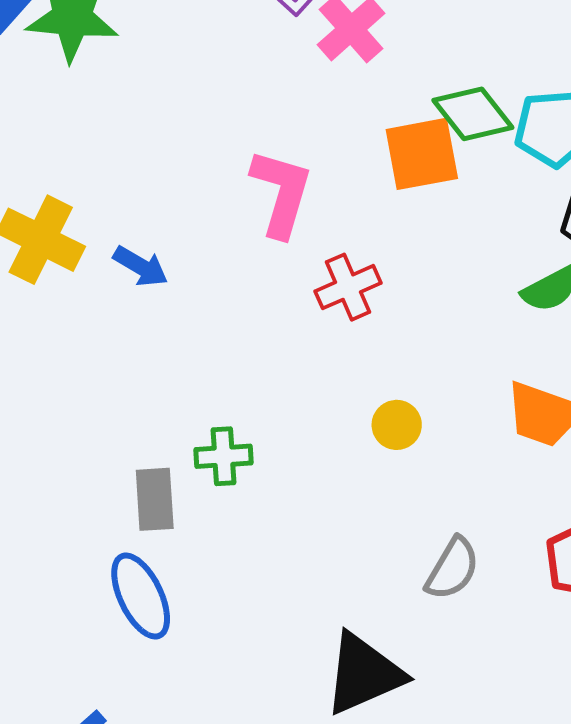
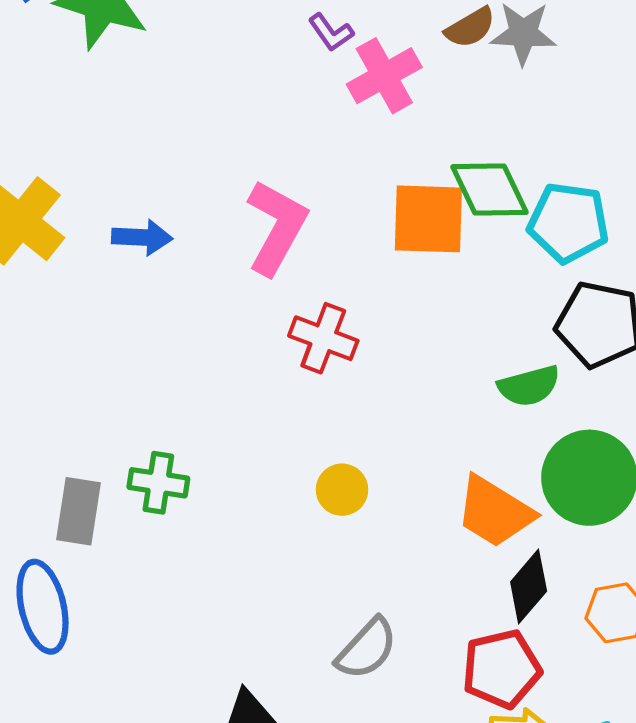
blue arrow: (141, 266) -> (142, 237), moved, turned -40
red cross: (348, 287) -> (323, 338), turned 32

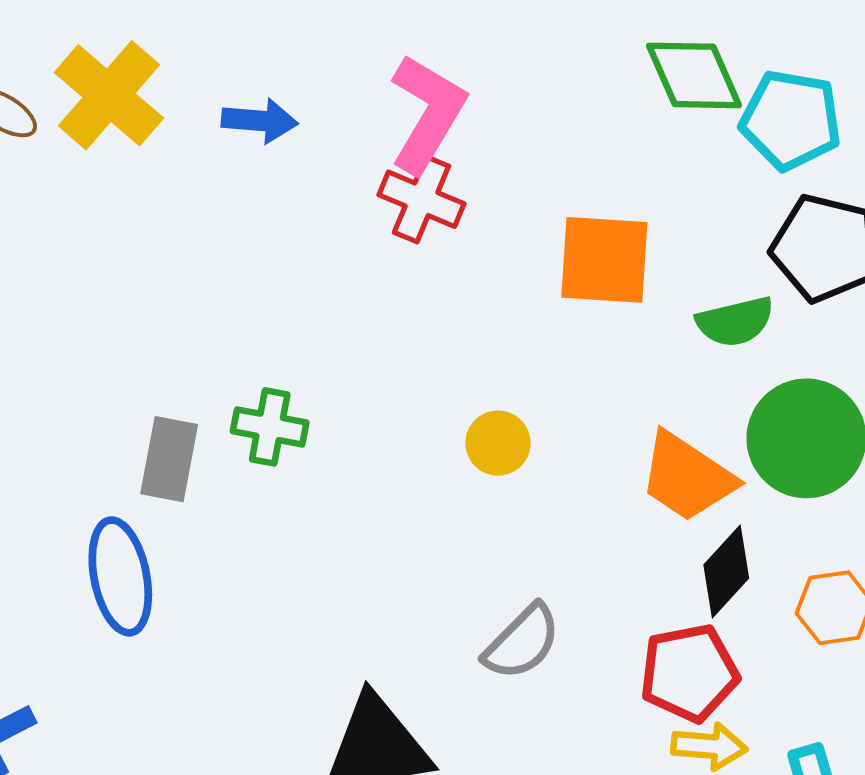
orange square: (428, 219) -> (604, 260), moved
red cross: (323, 338) -> (421, 199), moved

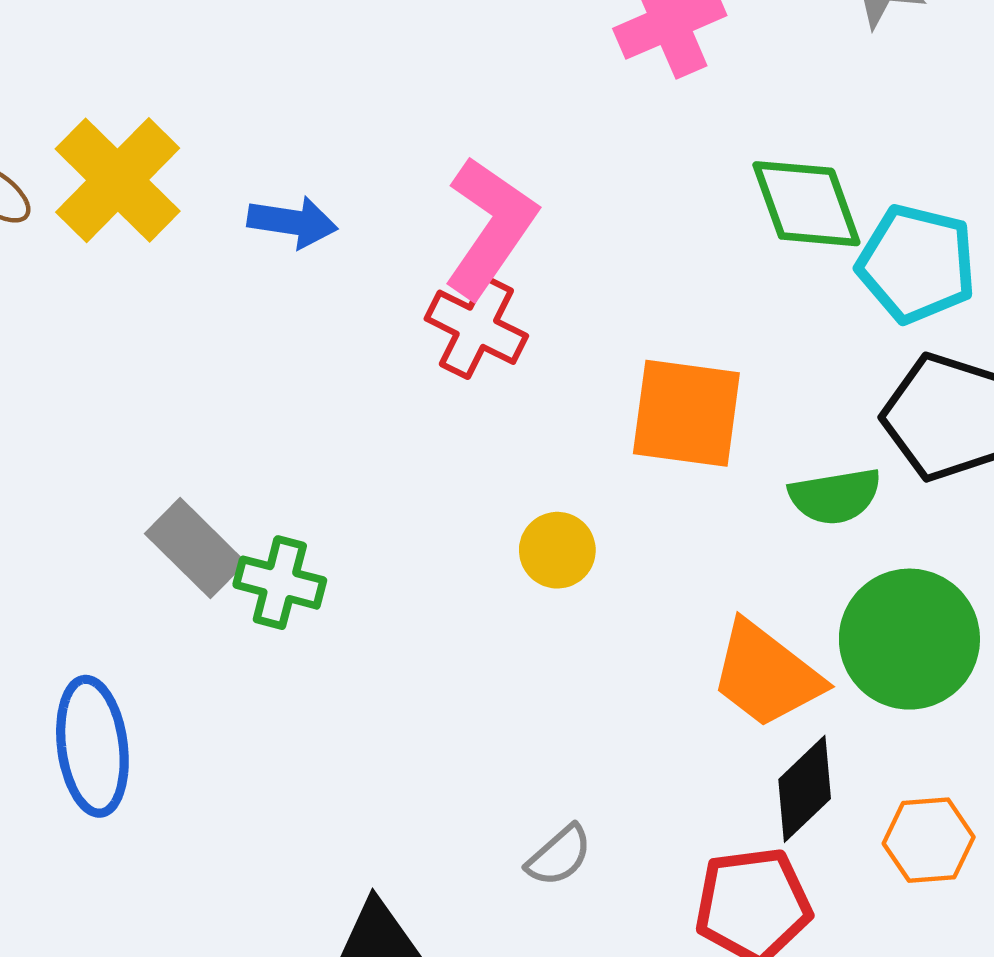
yellow circle: (498, 443) -> (557, 550), moved
gray rectangle: (169, 459) -> (195, 548), moved, turned -60
gray semicircle: (522, 642) -> (559, 856), size x0.7

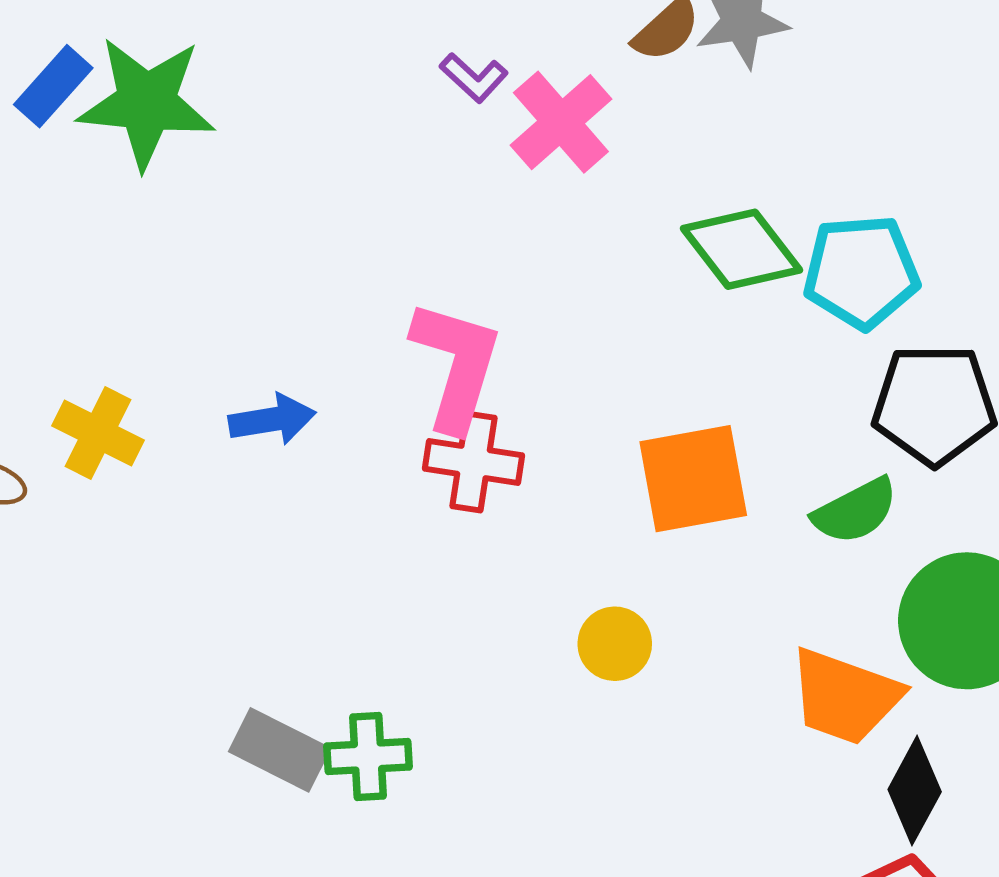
yellow cross: (118, 180) -> (98, 433), size x0.7

